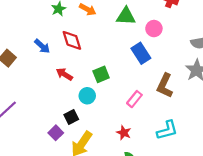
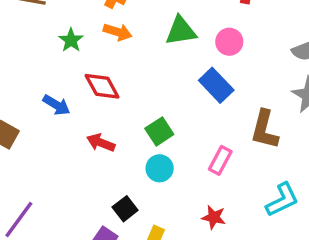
cyan circle: (87, 96) -> (160, 168), moved

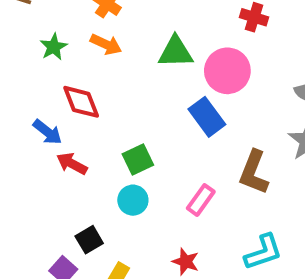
pink circle: (229, 42) -> (227, 71), size x1.5
blue arrow: (56, 105) -> (47, 132), moved

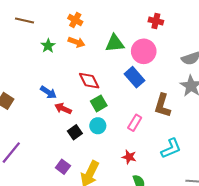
red diamond: (81, 102) -> (89, 81), moved
black square: (89, 240) -> (75, 132), moved

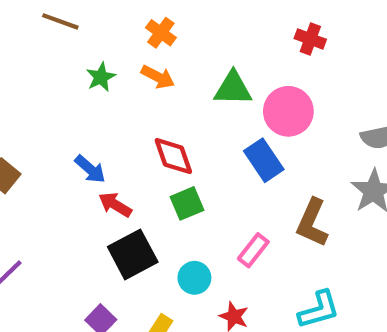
red cross: (156, 21) -> (310, 39), moved
cyan circle: (98, 126) -> (194, 278), moved
black square: (75, 132) -> (133, 254), size x1.6

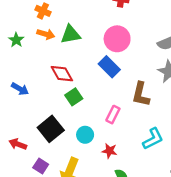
green triangle: (233, 88) -> (71, 34), moved
red arrow: (115, 205) -> (18, 144), moved

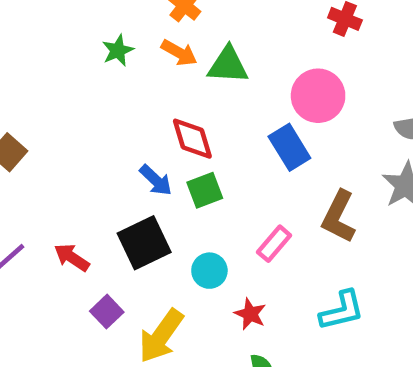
blue arrow: (20, 89) -> (156, 180), moved

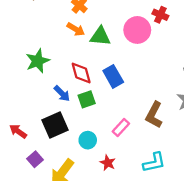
green star: (118, 50) -> (38, 61), moved, size x1.5
pink circle: (318, 96) -> (137, 30), moved
blue rectangle: (289, 147) -> (113, 76), moved

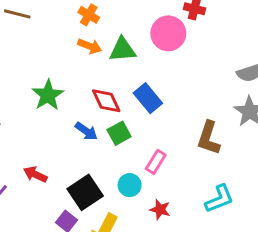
black square: (55, 125) -> (85, 192), moved
pink rectangle: (121, 127) -> (156, 162), moved
red arrow: (18, 131) -> (35, 174), moved

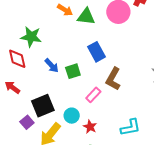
green star: (48, 95) -> (31, 37), turned 30
red diamond: (106, 101) -> (17, 59), moved
brown L-shape: (209, 138) -> (113, 79), moved
cyan circle: (130, 185) -> (72, 116), moved

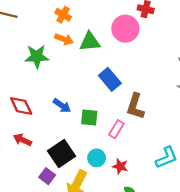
green star: (31, 37) -> (37, 57), moved
green square: (73, 71) -> (89, 117), moved, turned 35

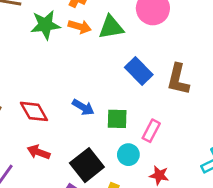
green star: (37, 57) -> (45, 25), moved
brown L-shape: (135, 106) -> (178, 79), moved
cyan circle: (97, 158) -> (128, 155), moved

